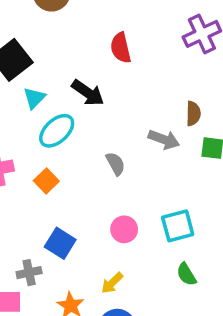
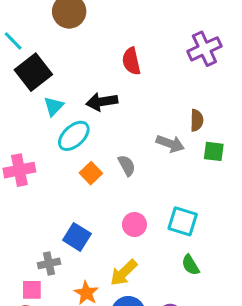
black arrow: (88, 93) -> (102, 102), turned 136
orange square: (46, 181) -> (91, 173), moved
cyan square: (178, 226) -> (183, 221), turned 32
yellow arrow: (112, 283) -> (124, 273), size x1.4

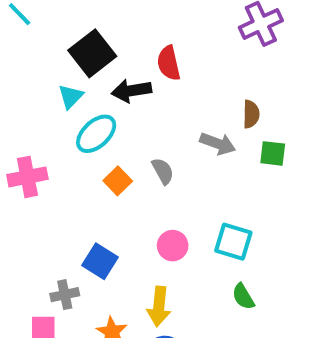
red semicircle: (131, 61) -> (169, 63), moved
black square: (33, 72) -> (92, 53), moved
yellow arrow: (124, 273) -> (159, 306), turned -40

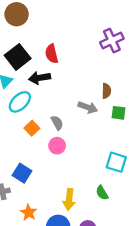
red semicircle: (169, 63) -> (52, 54), moved
cyan square: (233, 242) -> (116, 162), moved
pink circle: (173, 246) -> (57, 146), moved
yellow arrow: (159, 306) -> (69, 199), moved

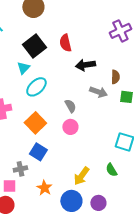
black arrow: (40, 78) -> (85, 65), moved
orange square: (32, 128) -> (35, 123), moved, size x1.5
yellow arrow: (69, 199) -> (81, 176), turned 30

